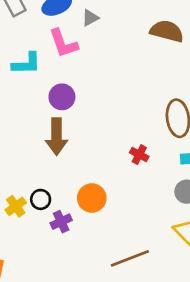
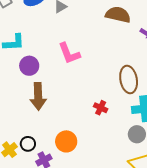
pink L-shape: (63, 43) -> (69, 53), moved
purple circle: (62, 97) -> (29, 66), moved

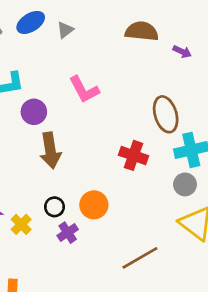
red cross: (101, 108) -> (133, 155), size x1.5
black circle: (28, 144) -> (54, 207), moved

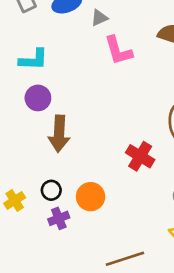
pink L-shape: (84, 90) -> (118, 50), moved
purple circle: (34, 112) -> (38, 98), moved

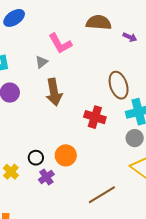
gray triangle: (99, 18) -> (42, 62), moved
brown arrow: (59, 134) -> (54, 92), moved

